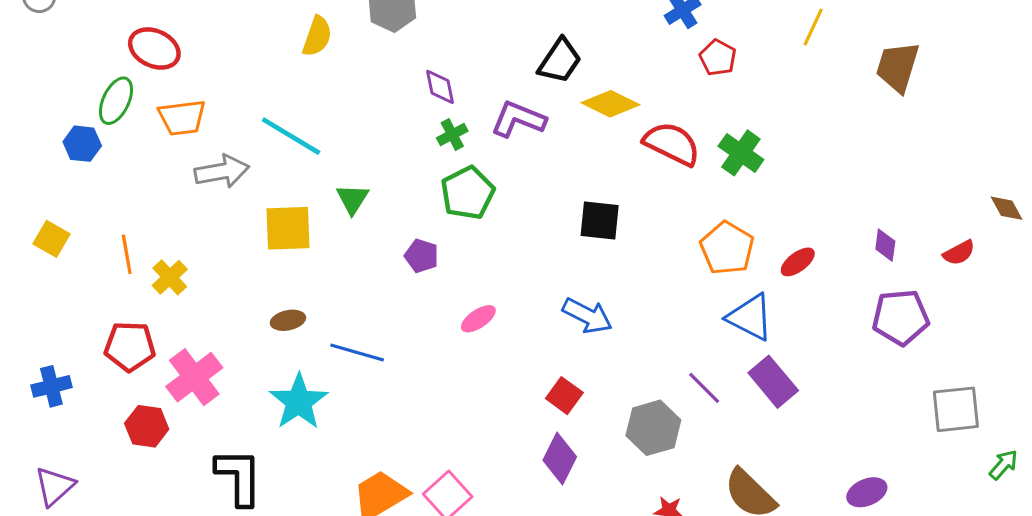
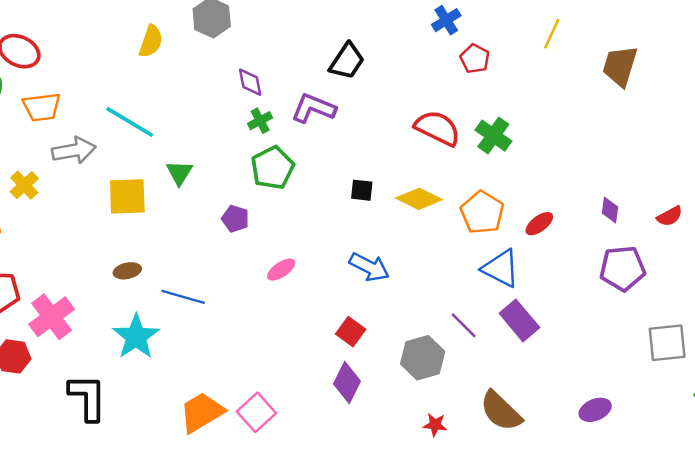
yellow diamond: (610, 104) -> (419, 199), moved
black square: (600, 220) -> (362, 190), moved, size x0.7
yellow cross: (170, 277) -> (24, 185), moved

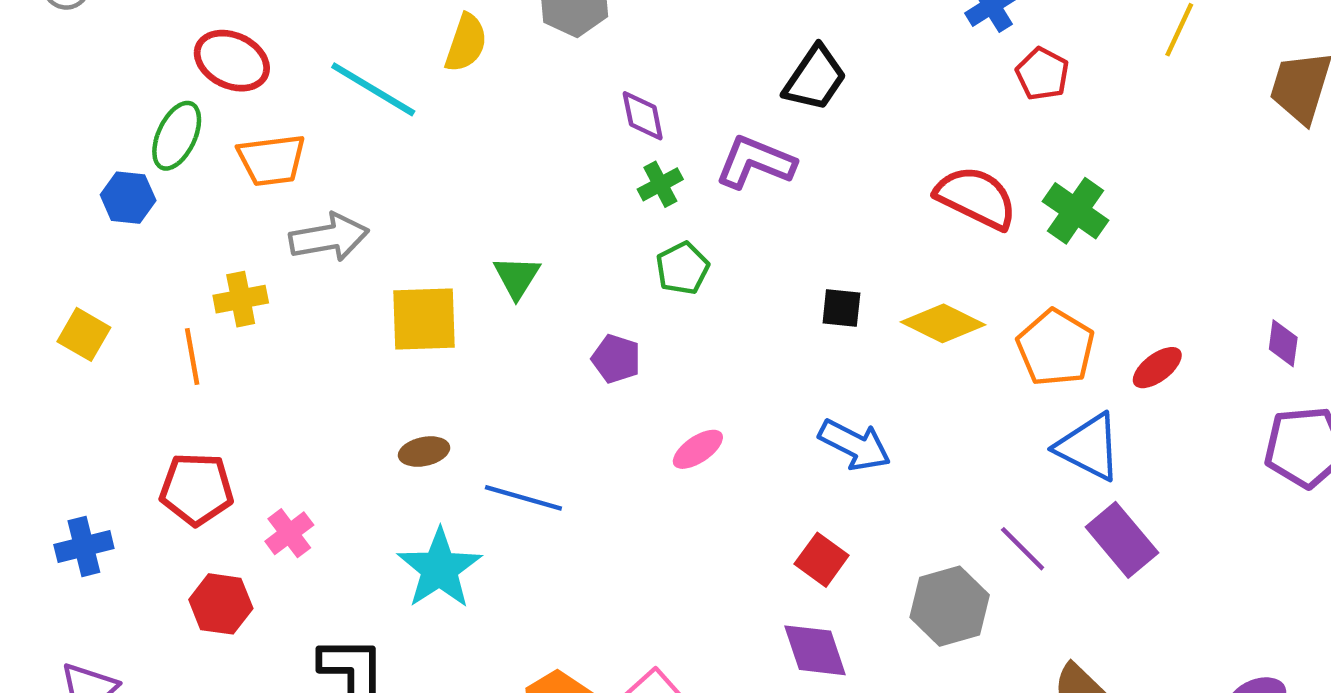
cyan line: (130, 122) -> (373, 89), moved
green pentagon: (272, 168) -> (682, 268), size x0.7
yellow cross: (24, 185) -> (241, 299), turned 32
pink cross: (52, 317) -> (289, 533), size x0.6
purple diamond: (347, 383) -> (815, 650), turned -45

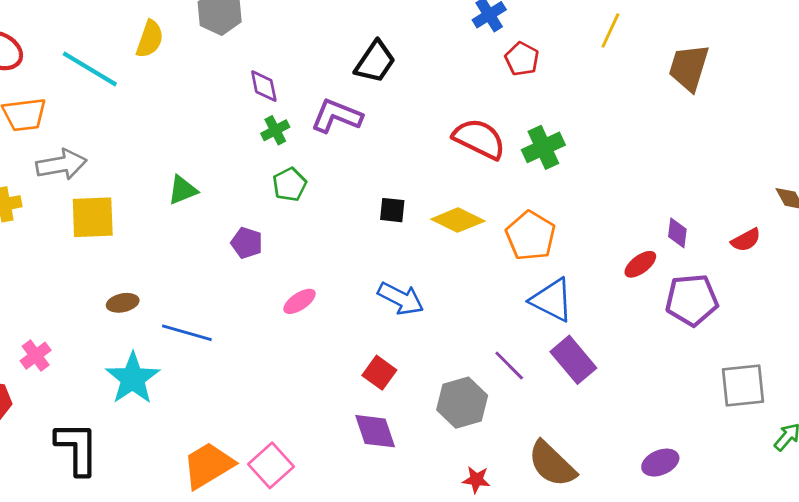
green cross: (1076, 211) -> (543, 147), turned 30
green triangle: (517, 277) -> (183, 190), turned 36
yellow square: (424, 319) -> (93, 217), moved
red ellipse: (1157, 368) -> (640, 264), moved

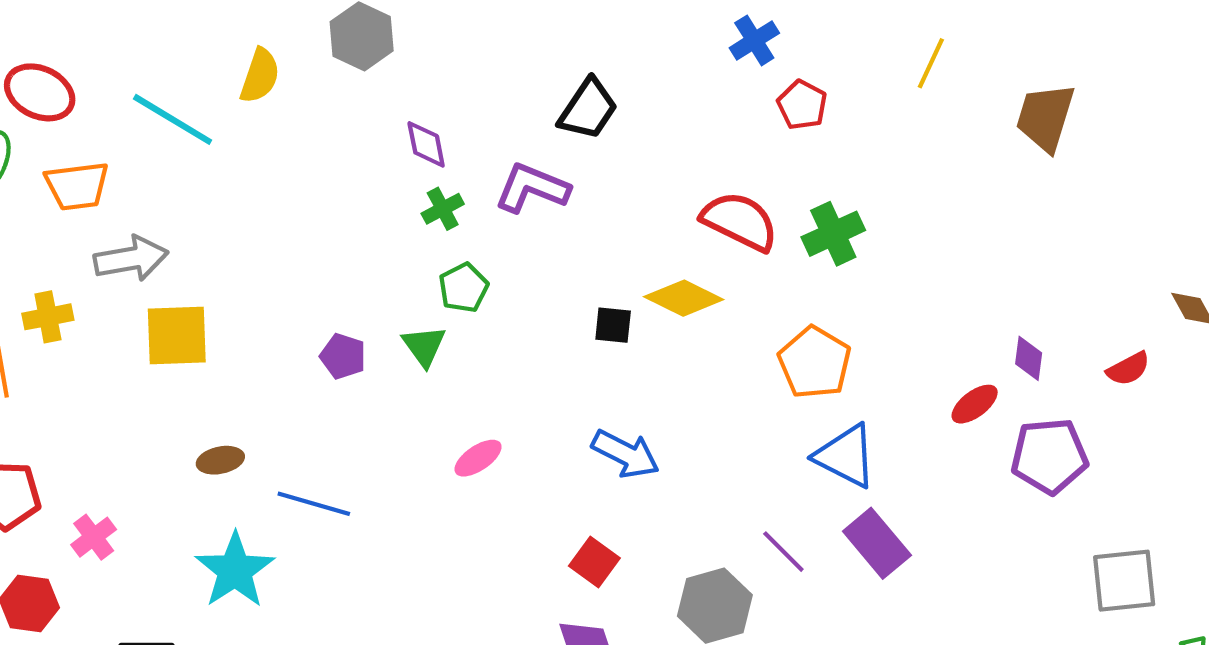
green triangle: (183, 190) -> (424, 346), moved, turned -44
yellow diamond: (458, 220) -> (684, 298), moved
purple pentagon: (247, 243) -> (343, 356), moved

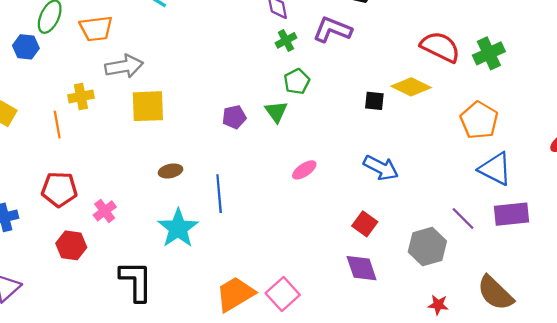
purple pentagon: (343, 356) -> (234, 117), turned -30
blue line: (314, 504) -> (219, 194), turned 69
purple rectangle: (877, 543) -> (511, 214), turned -56

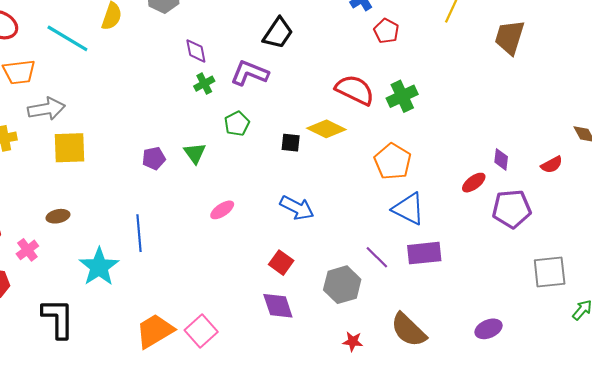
green pentagon: (297, 81) -> (237, 124), moved
brown ellipse: (171, 171) -> (58, 216), moved

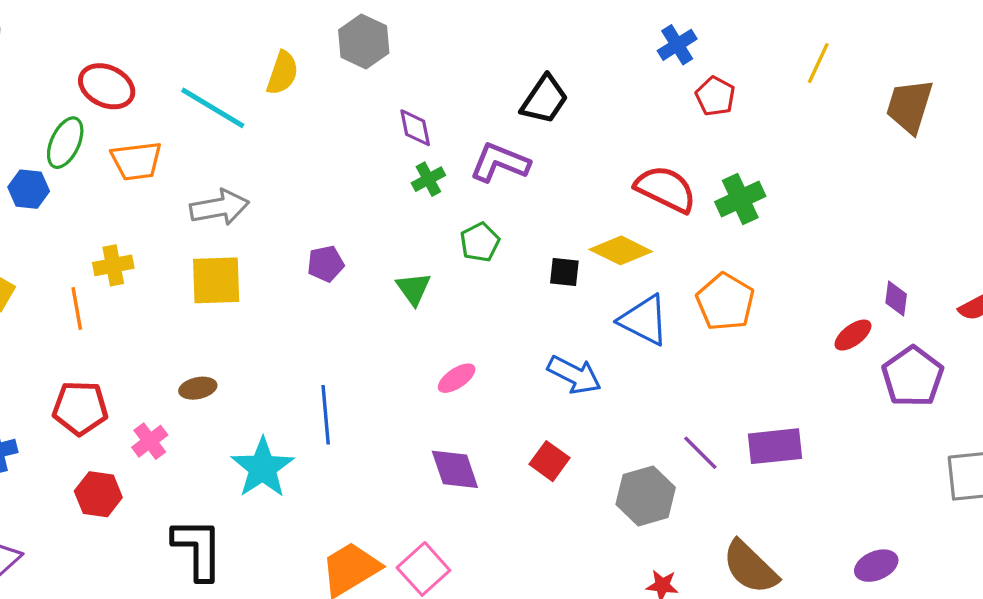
gray arrow: (46, 109) -> (219, 207), moved
purple pentagon: (154, 158) -> (326, 264), moved
blue triangle: (408, 209) -> (644, 320), moved
purple pentagon: (512, 209) -> (913, 377), turned -30
purple diamond: (278, 306) -> (455, 469), moved

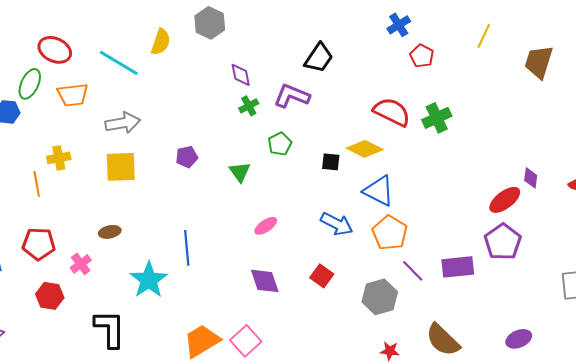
orange pentagon: (725, 302) -> (390, 233), moved
red ellipse: (853, 335) -> (505, 200), size x1.4
purple pentagon: (913, 377) -> (503, 242), moved

